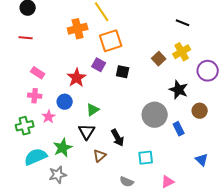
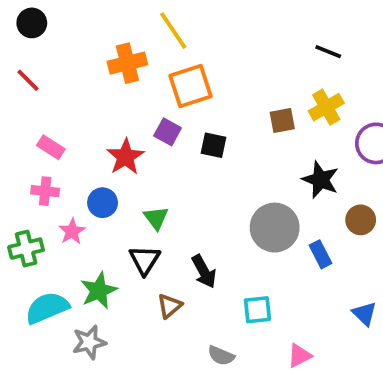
red line: (26, 38) -> (28, 80), turned 40
brown square: (159, 59) -> (282, 120), turned 32
green triangle: (93, 110) -> (156, 218), turned -32

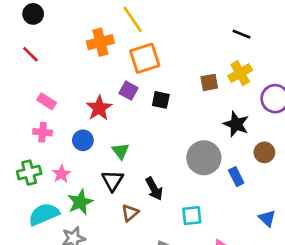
pink star: (72, 231) -> (61, 174), moved

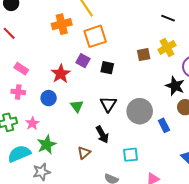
black star: (236, 124) -> (175, 86), moved
black triangle: (112, 181) -> (108, 104), moved

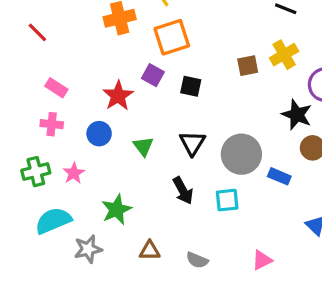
blue rectangle: (164, 125) -> (279, 176), turned -40
green star: (47, 145) -> (116, 210), moved
brown triangle: (84, 153) -> (150, 251), moved, turned 40
cyan square: (131, 155) -> (227, 200), moved

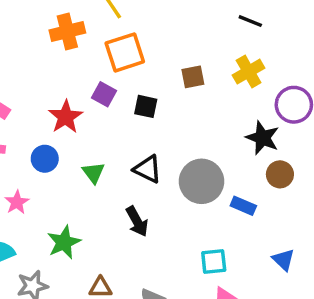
brown square: (248, 66) -> (193, 77), moved
black triangle: (192, 143) -> (148, 169), turned -36
cyan square: (227, 200) -> (214, 262), moved

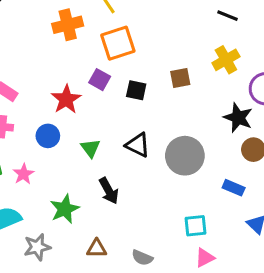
brown square: (193, 77) -> (180, 78), moved
blue rectangle: (243, 206) -> (234, 188), moved
black arrow: (137, 221) -> (109, 191), moved

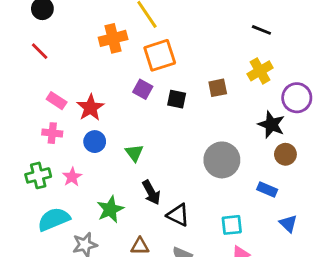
red star: (66, 99) -> (90, 108), moved
black triangle: (138, 145) -> (178, 215), moved

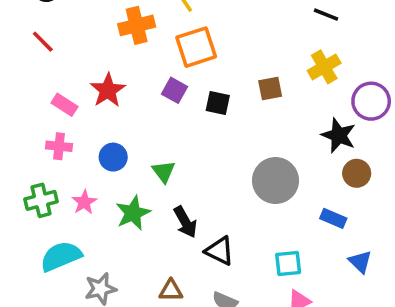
red star: (90, 108) -> (108, 90), moved
green star: (110, 209) -> (133, 213), moved

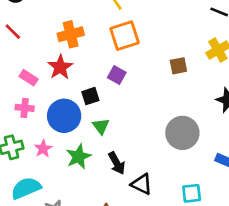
orange cross: (137, 25) -> (71, 34), moved
purple square: (174, 90) -> (117, 75), moved
black square: (218, 103) -> (90, 96), moved, turned -30
blue circle: (113, 157) -> (64, 116), size x1.6

